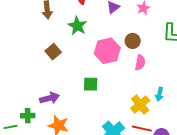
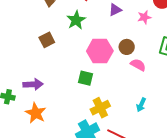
pink semicircle: (140, 62) -> (138, 65), moved, turned -84
green square: (91, 84) -> (86, 78), moved
yellow cross: (140, 105) -> (100, 108), moved

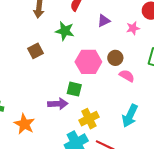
green star: (76, 20) -> (65, 31), turned -30
purple arrow: (33, 84) -> (58, 104), moved
cyan arrow: (141, 105) -> (130, 116), size x1.6

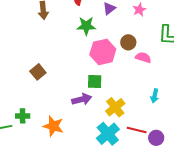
green star: (65, 31) -> (86, 26), moved
brown square: (35, 51) -> (38, 72), moved
cyan arrow: (130, 116) -> (155, 96), size x0.6

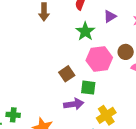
green star: (86, 26) -> (85, 31), turned 30
brown square: (38, 72) -> (67, 74), moved

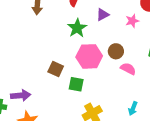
brown square: (67, 74) -> (56, 69), turned -35
purple arrow: (74, 104) -> (21, 95), moved

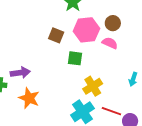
brown square: (56, 69) -> (56, 35), moved
pink semicircle: (128, 69) -> (110, 43), moved

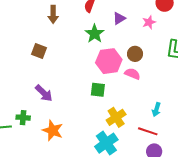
brown square: (56, 35) -> (39, 51), moved
purple arrow: (20, 73) -> (44, 93), moved, turned 54
red line: (111, 111) -> (148, 131), moved

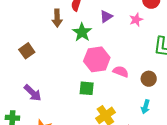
brown arrow: (53, 14) -> (57, 18), moved
brown square: (39, 51) -> (27, 51), turned 35
brown circle: (135, 54) -> (149, 79), moved

